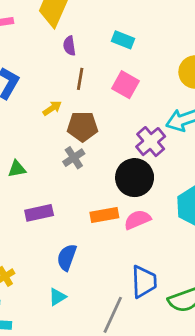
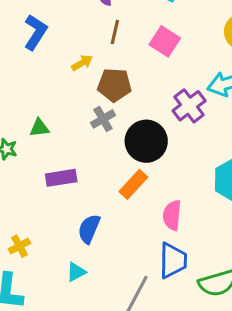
black circle: (135, 178) -> (146, 141), moved
orange rectangle: (104, 215) -> (133, 184), turned -40
pink semicircle: (137, 220) -> (172, 215), moved, turned -64

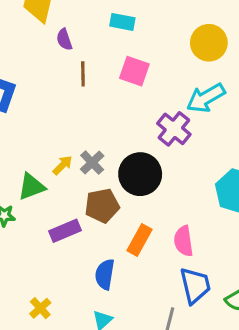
yellow arrow: (82, 63) -> (63, 165), moved
brown pentagon: (114, 85) -> (102, 206), moved
green triangle: (39, 128) -> (31, 187), size x1.4
orange rectangle: (133, 184) -> (140, 240), moved

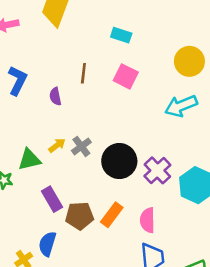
purple semicircle: (64, 39) -> (55, 96), moved
purple cross: (174, 129) -> (157, 170), moved
brown pentagon: (102, 206) -> (80, 216), moved
purple rectangle: (65, 231) -> (52, 199), turned 75
blue semicircle: (105, 274) -> (47, 244), moved

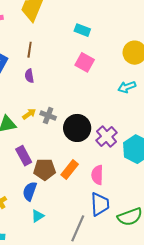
brown line: (83, 73) -> (30, 50), moved
cyan arrow: (181, 106) -> (127, 87), size x0.7
gray cross: (81, 146) -> (48, 116), turned -35
blue semicircle: (47, 244) -> (30, 191), moved

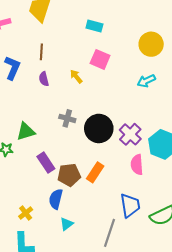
yellow arrow: (29, 114) -> (76, 76), moved, turned -88
pink semicircle: (97, 175) -> (137, 165), moved

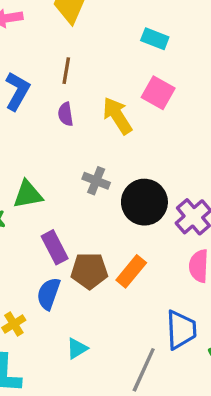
yellow arrow: (76, 76) -> (117, 116), size x1.6
blue semicircle: (56, 199) -> (49, 294), moved

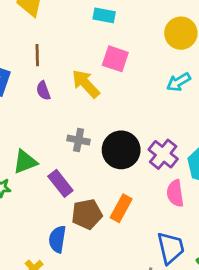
purple rectangle: (55, 247) -> (60, 183), moved

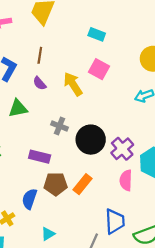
purple semicircle: (43, 91) -> (40, 83), turned -32
green triangle: (25, 162) -> (18, 108), moved
purple rectangle: (60, 183) -> (40, 157), turned -48

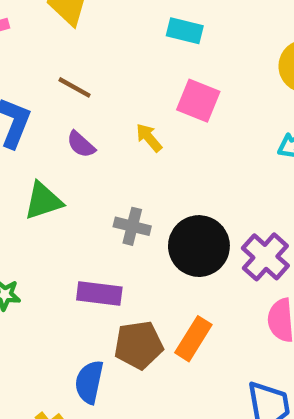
brown line: (40, 55) -> (74, 87), turned -63
yellow arrow: (73, 84) -> (149, 138), size x0.6

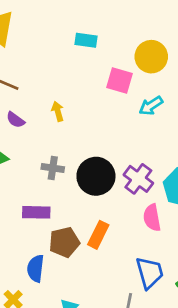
cyan rectangle: (185, 31) -> (86, 40), moved
pink square: (198, 101) -> (119, 81), moved
yellow arrow: (149, 138) -> (58, 111), turned 30

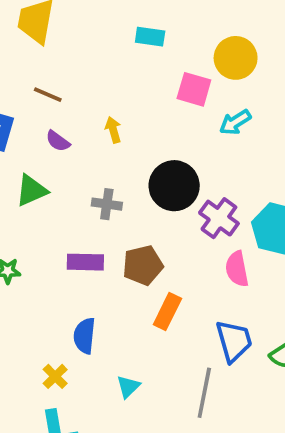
black circle: (96, 176) -> (174, 186), moved
orange rectangle: (98, 235) -> (167, 311), moved
brown pentagon: (64, 242) -> (143, 265), moved

